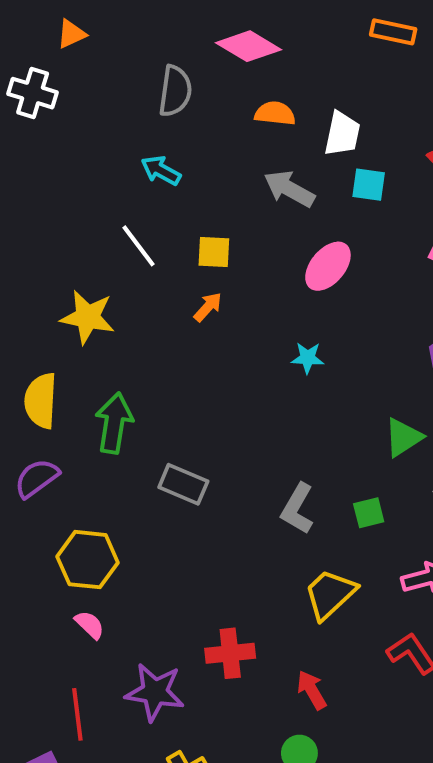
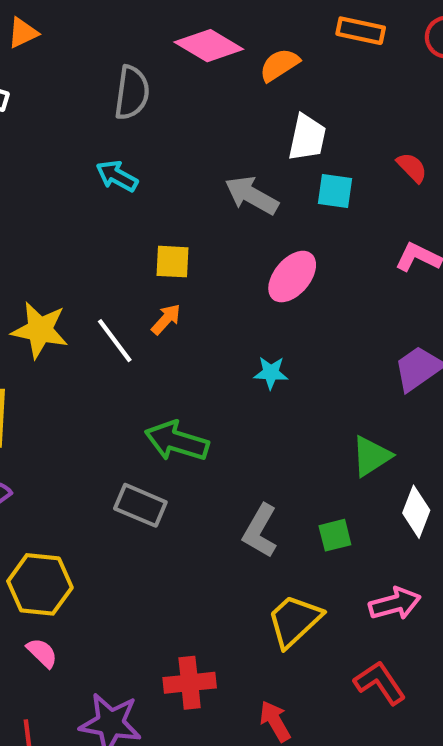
orange semicircle: (275, 113) -> (279, 65), moved, turned -39
white line: (138, 246) -> (115, 341), moved
green arrow: (114, 423) -> (177, 441), moved, turned -82

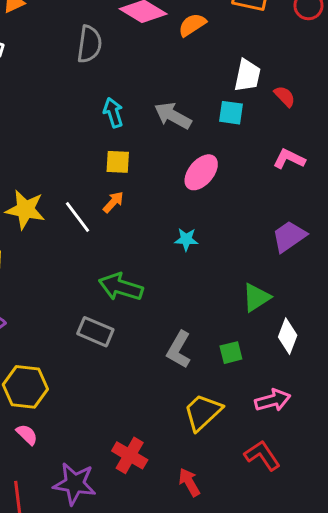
white trapezoid: (307, 138) -> (247, 75), moved
cyan arrow: (117, 176) -> (113, 113), moved, turned 44
red cross: (190, 683) -> (130, 455), turned 36

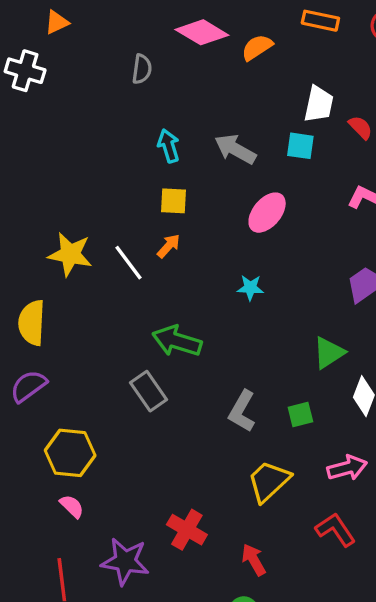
gray semicircle: (89, 44) -> (142, 69), size x0.7
gray rectangle: (95, 332) -> (149, 391), turned 32

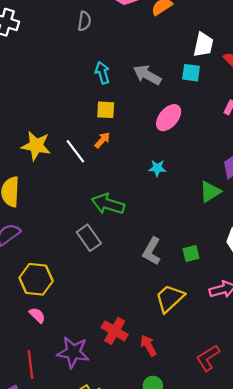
green triangle: (329, 353) -> (210, 192), moved
red L-shape: (335, 530) -> (208, 358), moved, turned -88
red arrow: (254, 560) -> (148, 346), moved

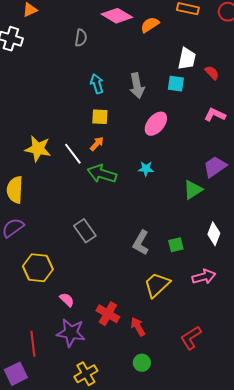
gray arrow: (147, 75) -> (137, 86), turned -130
green arrow: (108, 204) -> (102, 174), moved
pink semicircle: (37, 315) -> (67, 300), moved

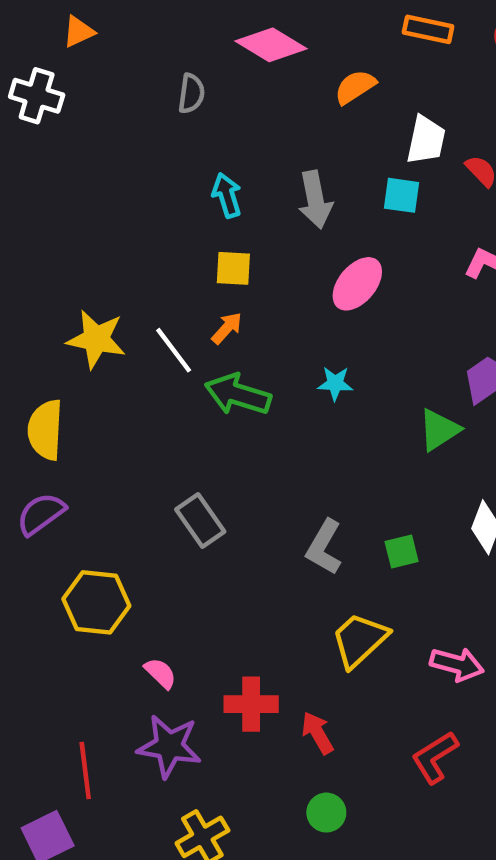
orange semicircle: (150, 25) -> (355, 87), moved
pink arrow: (204, 277) -> (457, 664), moved, turned 30
red cross: (108, 314) -> (251, 704), turned -30

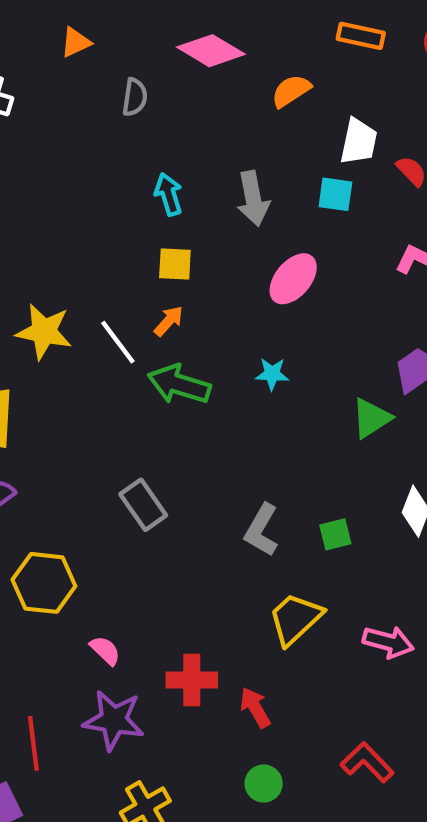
orange triangle: (79, 32) -> (76, 42), moved
red L-shape: (435, 757) -> (367, 762), moved, turned 78

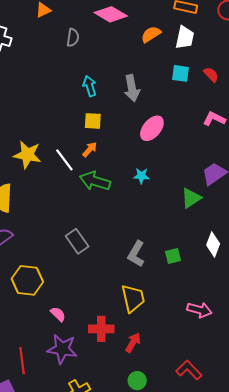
white trapezoid: (359, 142) -> (185, 38), moved
cyan square: (335, 194) -> (180, 73), moved
yellow trapezoid: (295, 619) -> (133, 298), moved, turned 120
red arrow: (255, 707) -> (133, 343), turned 60

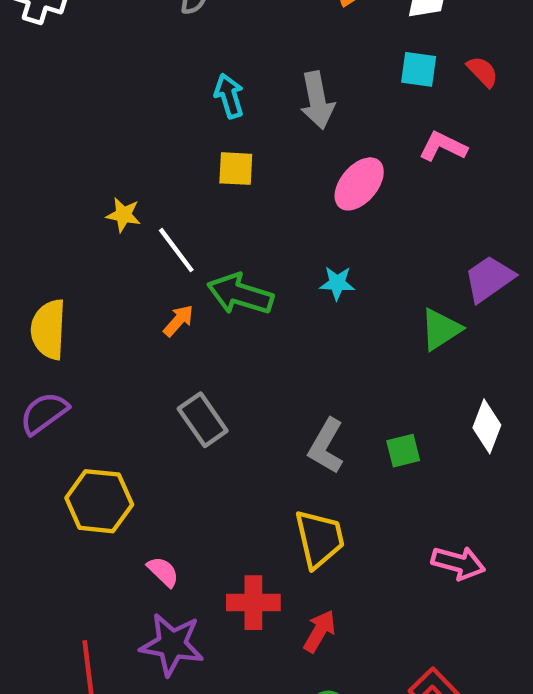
pink L-shape: (214, 119) -> (443, 146), moved
orange arrow: (90, 149) -> (178, 321), moved
yellow star: (27, 155) -> (123, 215), moved, size x0.6

